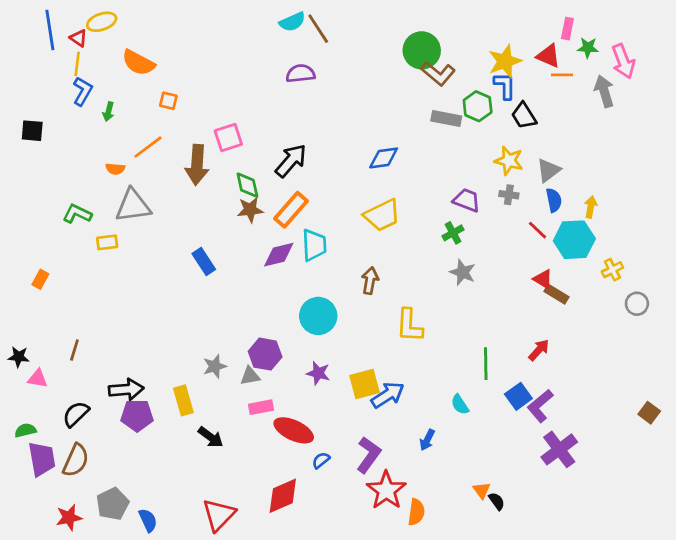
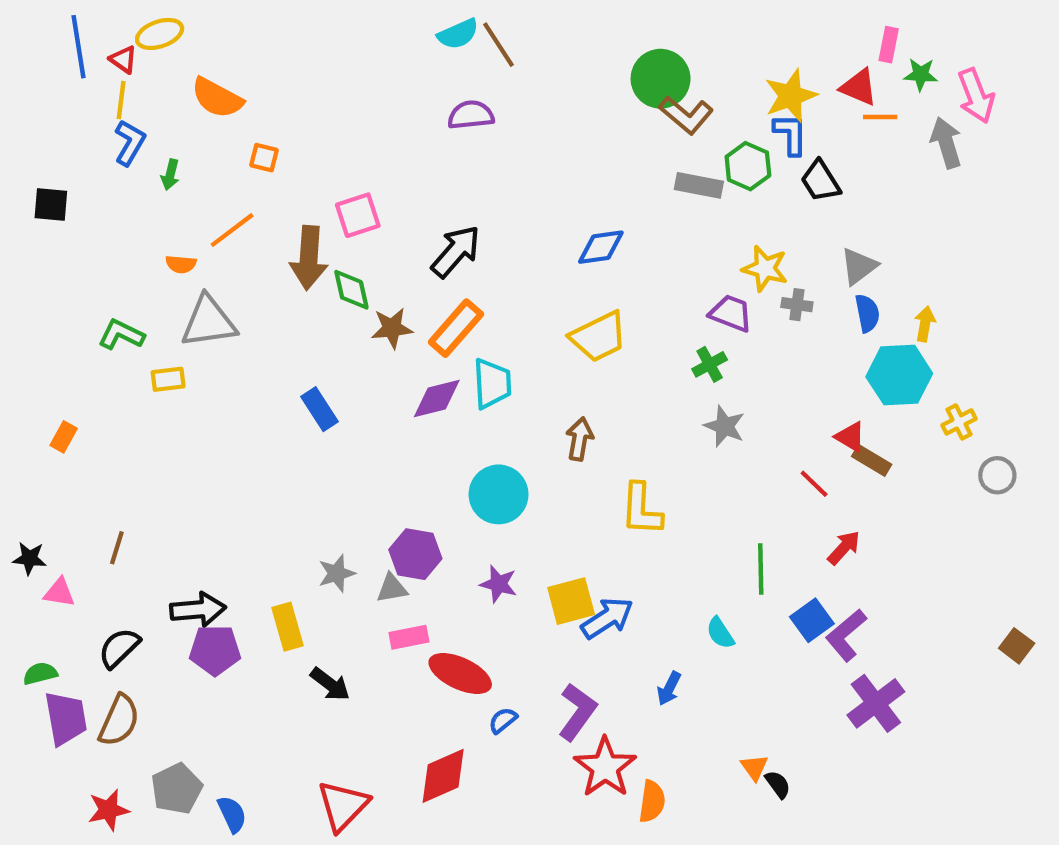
yellow star: (509, 161) -> (765, 268), moved
green diamond: (247, 185) -> (351, 290), moved
red line: (537, 230) -> (814, 484), moved

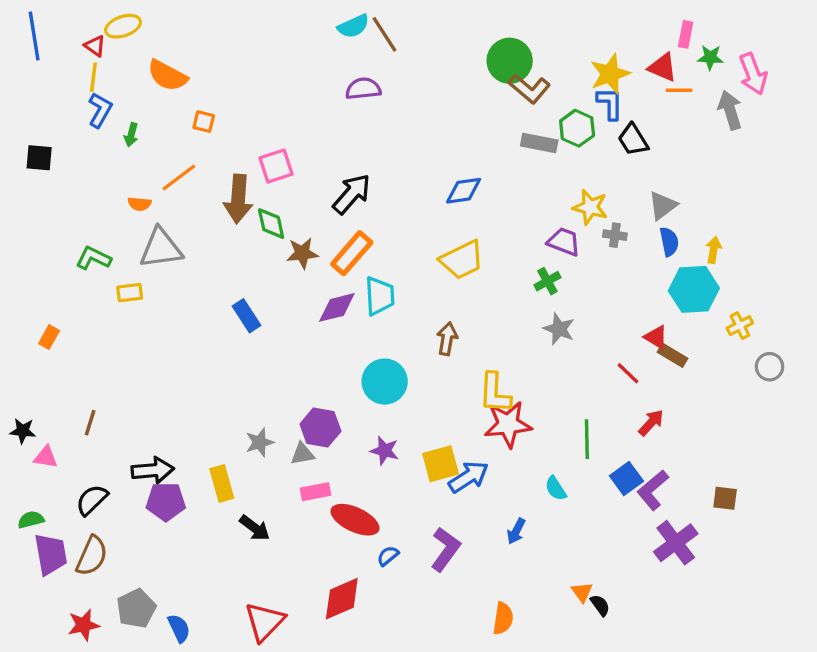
blue line: (79, 47) -> (34, 36), moved
brown square: (1017, 646) -> (725, 498), moved, turned -30
red star: (605, 767) -> (508, 424), moved, turned 30

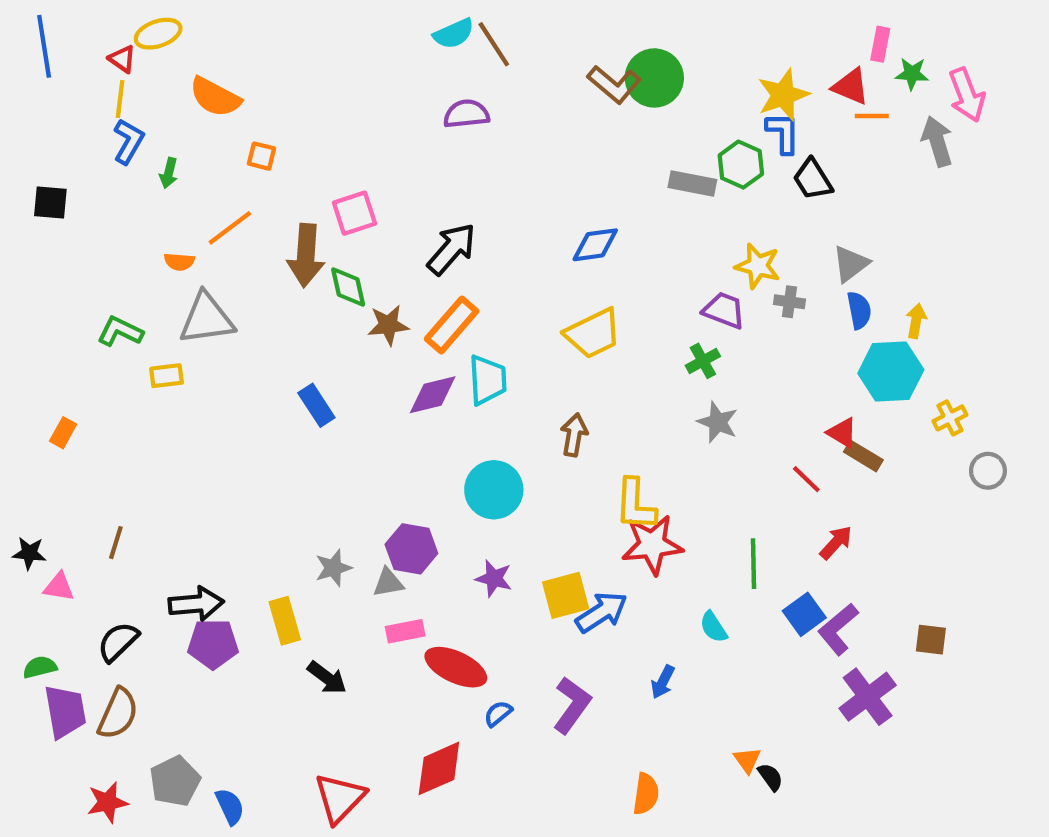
brown L-shape: (529, 89) -> (614, 84), moved

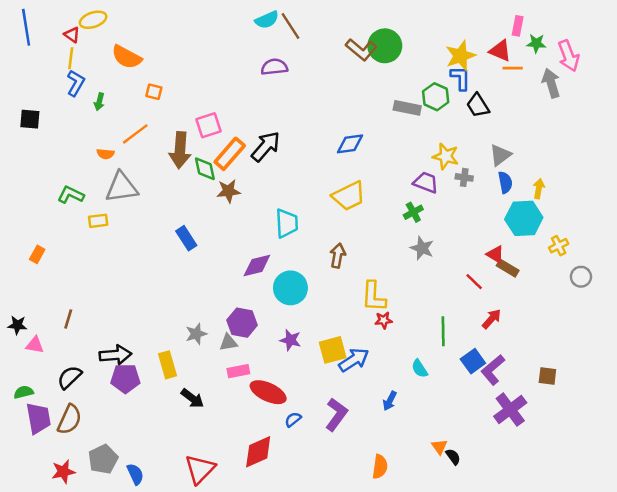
orange rectangle: (452, 325) -> (230, 154), moved
purple diamond: (433, 395) -> (257, 266), moved
red star: (652, 545) -> (384, 320), size x0.5

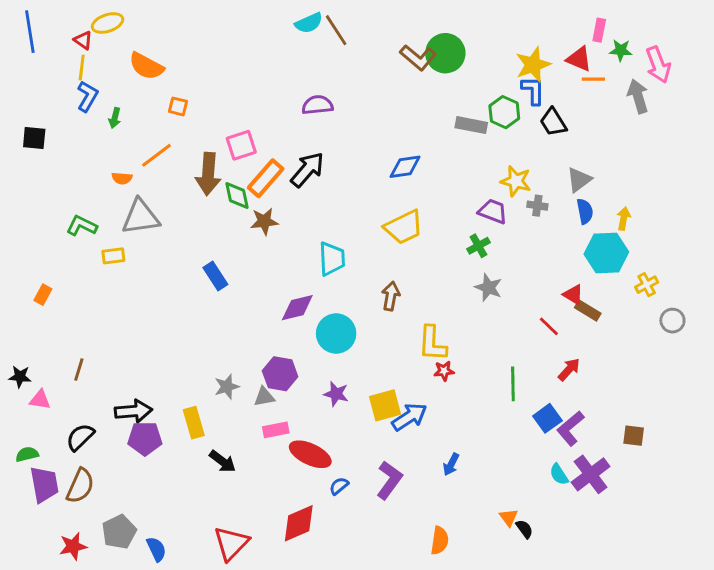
purple semicircle: (274, 67) -> (317, 105), moved
cyan semicircle: (420, 369) -> (559, 474), moved

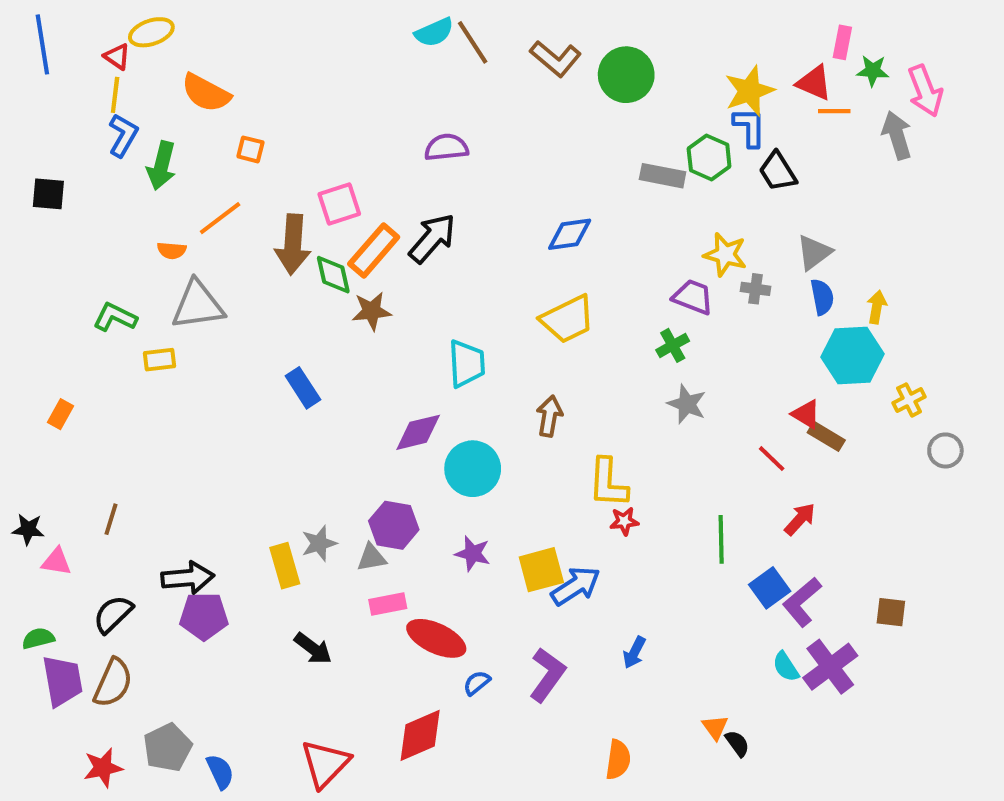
brown L-shape: (418, 58) -> (555, 59), moved
green arrow: (115, 118) -> (162, 166), size x1.6
yellow rectangle: (194, 423) -> (285, 566), moved

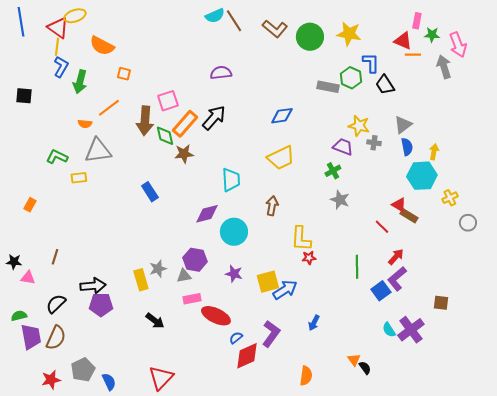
red triangle: (117, 57) -> (58, 28), size x1.6
yellow star: (749, 91) -> (349, 34), moved, turned 30
purple L-shape: (802, 602) -> (397, 279), moved
red diamond: (420, 735) -> (247, 356), moved

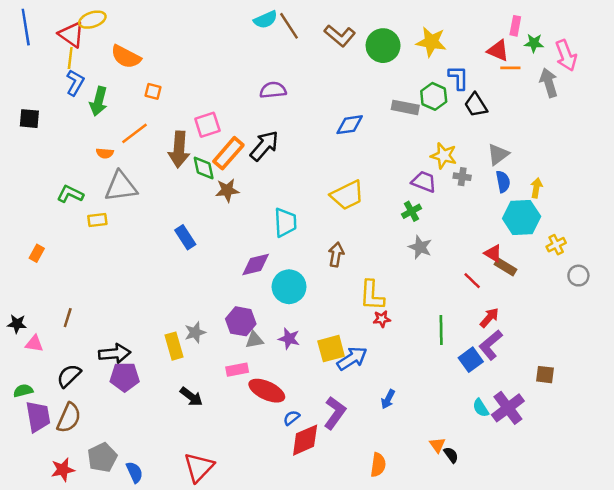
blue diamond: (282, 116) -> (350, 125), moved
gray triangle: (184, 276) -> (254, 340), moved

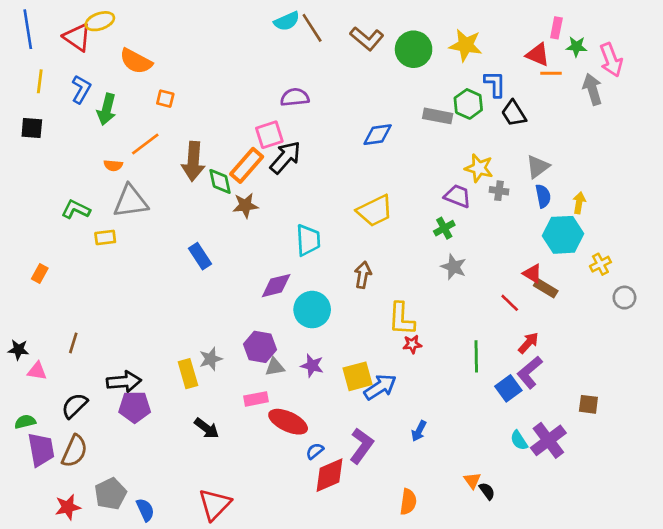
yellow line: (70, 58) -> (40, 81), moved
pink square: (207, 125) -> (269, 135), moved

